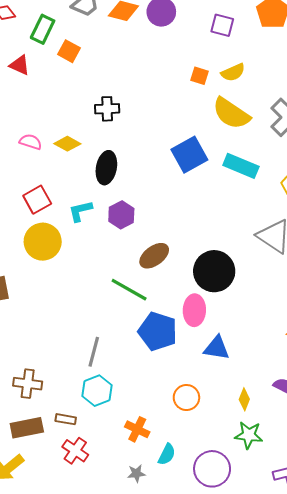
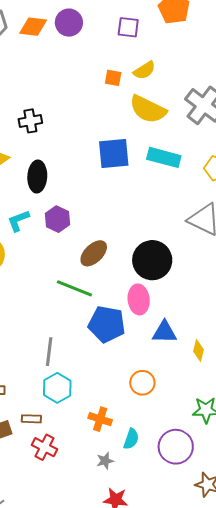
blue square: (189, 155) -> (114, 153), turned 32
yellow diamond: (244, 399) -> (198, 351), moved

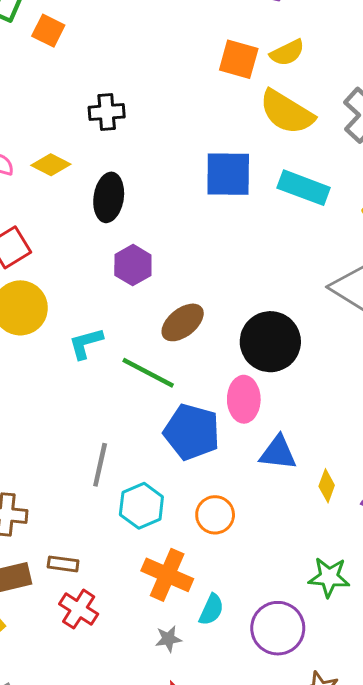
orange square: (113, 78) -> (239, 59), size x1.5
cyan L-shape: (18, 221) -> (86, 343), moved
orange circle: (142, 383) -> (215, 515), moved
cyan hexagon: (57, 388) -> (141, 506), moved
orange cross: (100, 419) -> (167, 575), size x1.4

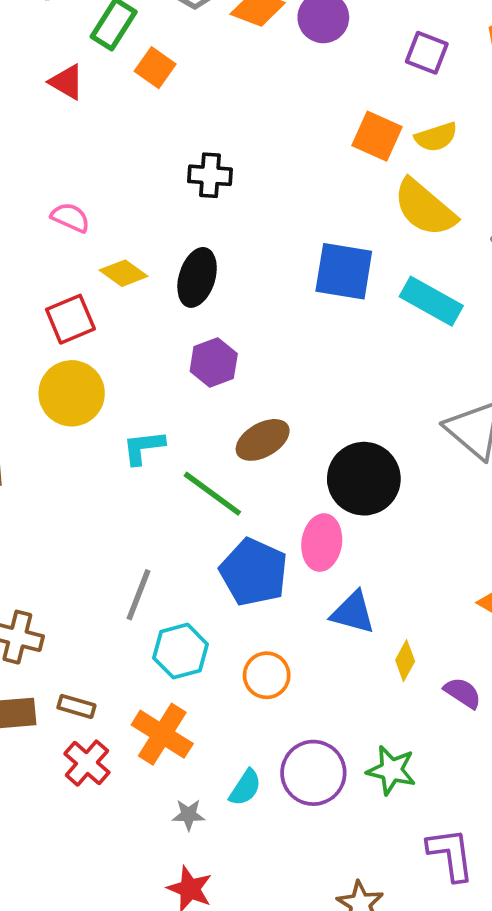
yellow diamond: (51, 165) -> (124, 273), moved
orange cross: (167, 575) -> (162, 734), moved
purple circle: (278, 628) -> (313, 773), moved

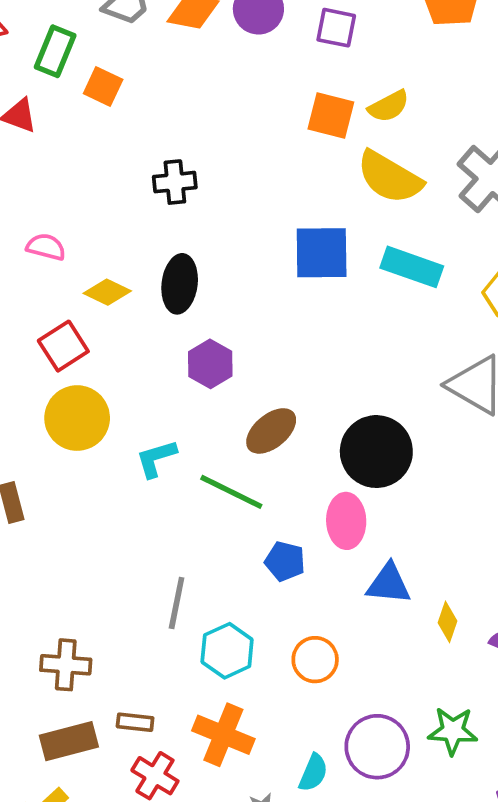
purple square: (427, 53) -> (336, 28), moved
blue pentagon: (254, 572) -> (285, 561), size x0.6

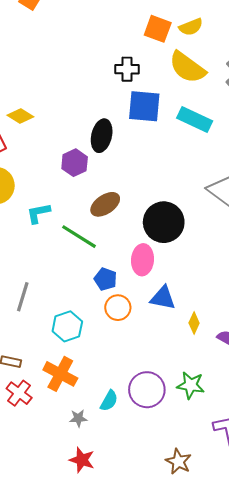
black cross: (175, 182) -> (127, 69), moved
black ellipse: (180, 284) -> (102, 136), moved
gray line: (177, 603) -> (23, 297), moved
orange circle: (315, 660) -> (118, 308), moved

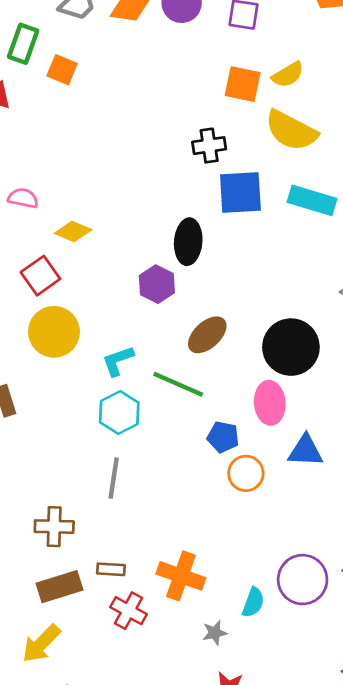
cyan hexagon: (67, 326) -> (119, 413), moved

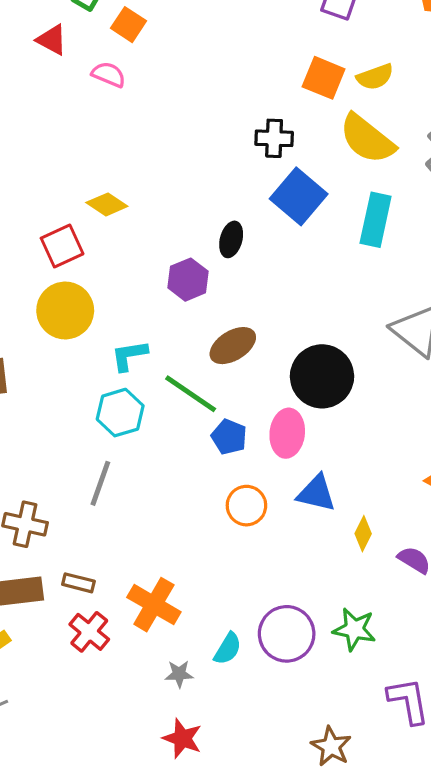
blue square: (240, 193) -> (299, 196), turned 33
pink semicircle: (23, 198) -> (109, 74), moved
cyan rectangle: (312, 200) -> (376, 220), turned 75
black ellipse: (188, 242) -> (231, 239), size x0.7
blue pentagon: (223, 437) -> (229, 437), moved

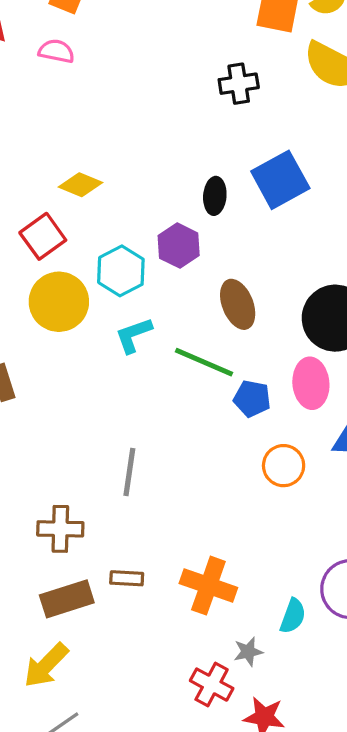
blue square: (299, 196) -> (280, 180), moved, turned 32
brown ellipse: (233, 346) -> (238, 304), turned -69
cyan hexagon: (120, 413) -> (121, 271), moved
red cross: (89, 632) -> (212, 685), moved

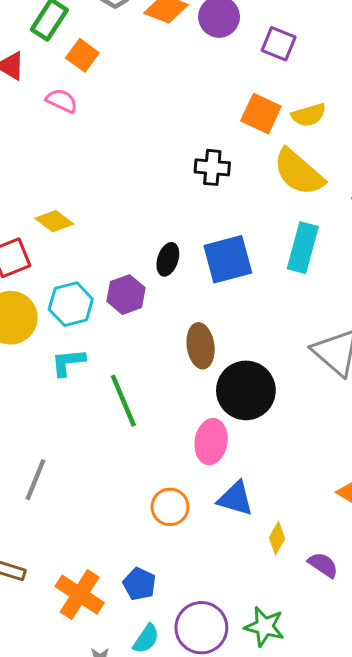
brown ellipse: (238, 304) -> (201, 346), moved
green line: (204, 362) -> (123, 401), turned 30
blue pentagon: (252, 399) -> (139, 584), moved

